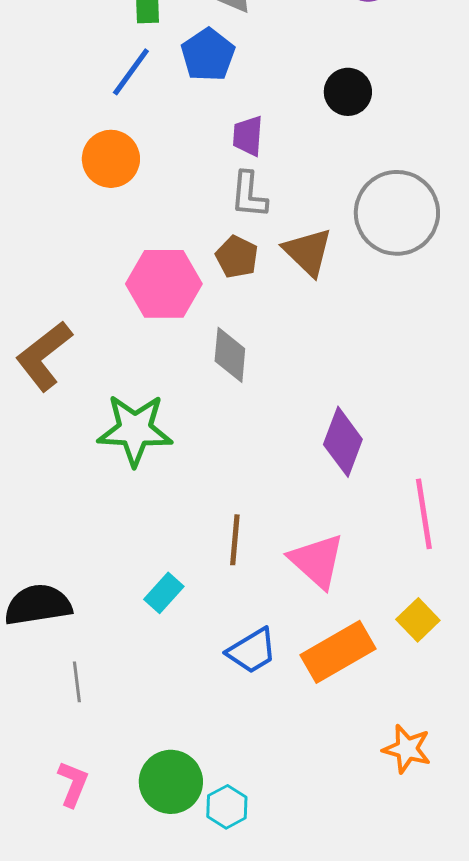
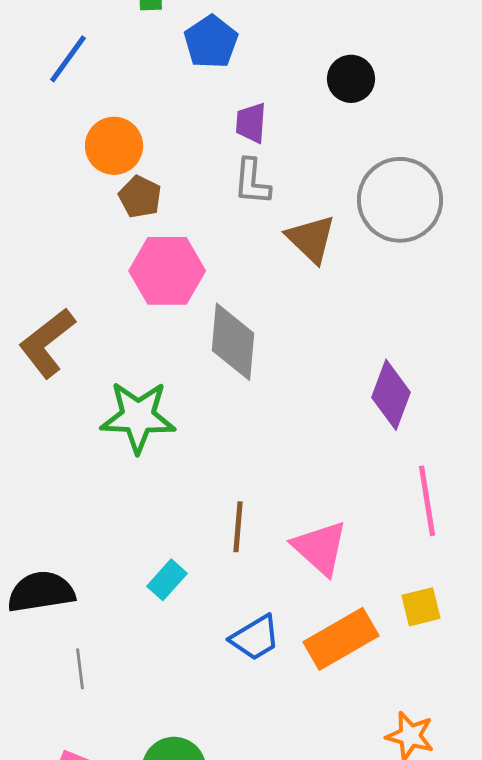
blue line: (131, 72) -> (68, 59), moved
brown pentagon: (237, 257) -> (140, 197), moved
gray diamond: (230, 355) -> (233, 342), size x1.4
purple diamond: (343, 442) -> (391, 395), moved
yellow square: (418, 620) -> (421, 607), turned 30

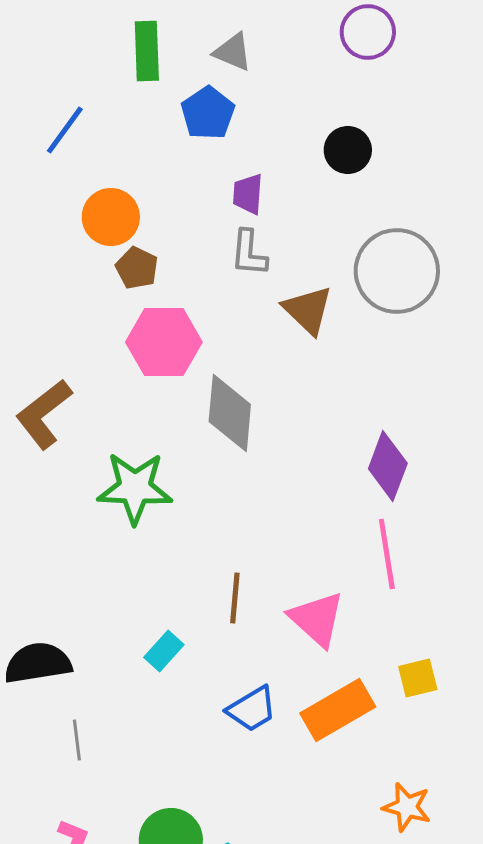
pink line: (427, 501) -> (387, 554), moved

